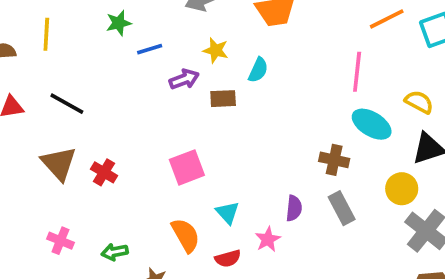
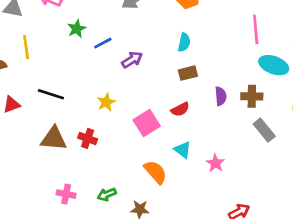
yellow star: (216, 50) -> (106, 102), moved, turned -30
brown rectangle: (223, 99) -> (188, 73), moved
brown triangle: (59, 164) -> (54, 139), turned -32
purple semicircle: (294, 208) -> (221, 96), moved
red semicircle: (228, 258) -> (180, 109), moved

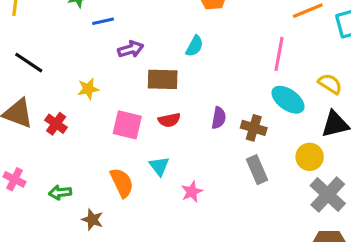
brown rectangle: (188, 73) -> (163, 79), moved, size x1.4
pink square: (147, 123) -> (127, 125), turned 30

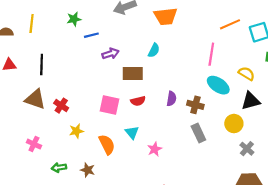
black line: (29, 63) -> (42, 64), turned 60
yellow star: (88, 89) -> (76, 131), moved
green arrow: (60, 193) -> (59, 167), moved
gray cross: (328, 194) -> (247, 149), size x0.6

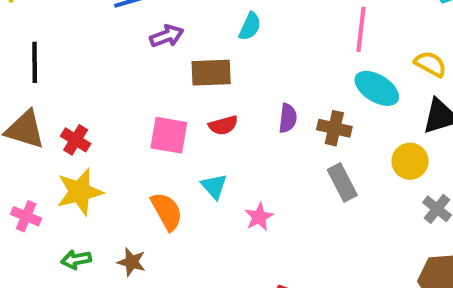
yellow star: (76, 131) -> (80, 192), moved, size x1.6

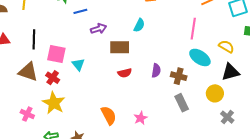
pink square: (169, 135) -> (56, 54), moved
cyan triangle: (214, 186) -> (78, 65), moved
yellow star: (80, 192) -> (54, 103), turned -30
orange semicircle: (167, 211) -> (109, 115), moved

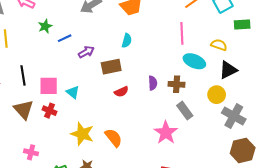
brown triangle: (28, 72) -> (24, 109), turned 40
yellow star: (54, 103) -> (82, 134), moved
gray cross: (227, 117) -> (234, 116), size x1.6
pink star: (141, 118) -> (166, 133), moved, size x1.6

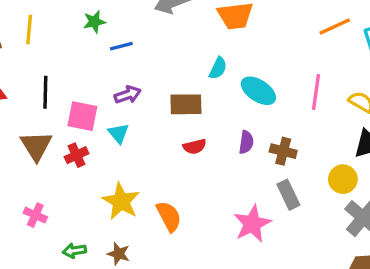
pink line: (182, 33) -> (316, 92), moved
purple arrow: (86, 52) -> (128, 95), moved
cyan ellipse: (194, 61) -> (258, 91), moved
red cross: (49, 111) -> (76, 155), turned 32

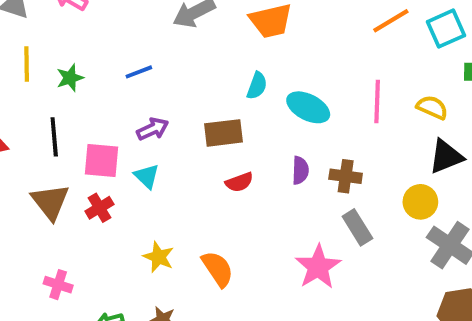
green star: (94, 22) -> (70, 78), moved
yellow star: (121, 201) -> (159, 257), size x0.7

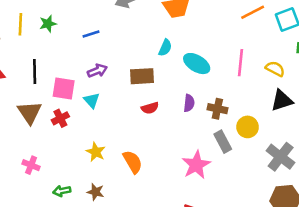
green star: (70, 78) -> (48, 24), moved
yellow circle: (420, 202) -> (248, 127), moved

